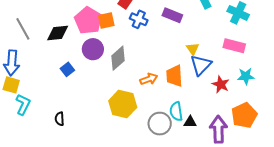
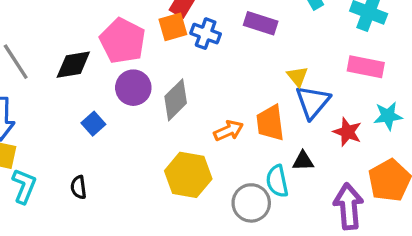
orange square: (106, 21) -> (173, 27), moved
black semicircle: (60, 119) -> (78, 187), moved
black triangle: (190, 122) -> (303, 161), moved

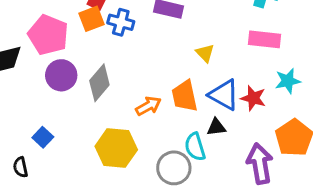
blue triangle: (313, 102) -> (224, 95), moved, turned -36
blue square: (93, 124) -> (43, 137), moved

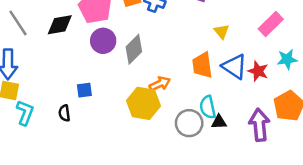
pink rectangle: (264, 39) -> (271, 24), turned -55
orange arrow: (148, 106) -> (160, 84), moved
black triangle: (216, 127) -> (219, 122), moved
blue square: (43, 137) -> (84, 90), turned 35

